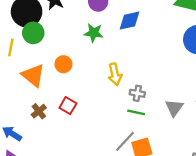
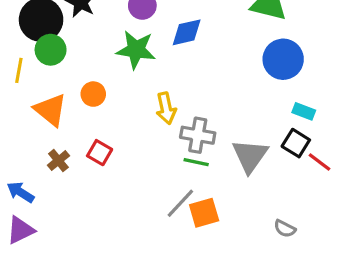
green star: (94, 33) -> (136, 50), size x1.4
gray cross: (137, 93) -> (198, 135), size x1.5
gray triangle: (174, 108) -> (250, 156), size x1.4

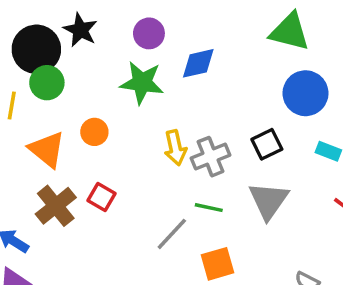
gray cross: (198, 135) -> (211, 157), moved, turned -32
black square: (296, 143) -> (267, 144), moved, turned 32
brown cross: (58, 161) -> (56, 206), size x1.6
gray line: (180, 203) -> (172, 234), moved

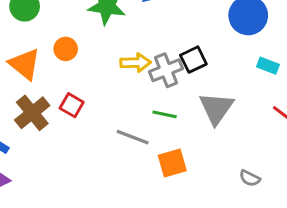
black square: (267, 144) -> (193, 60), moved
yellow arrow: (175, 148) -> (136, 63), turned -80
gray line: (172, 234) -> (133, 137), turned 68

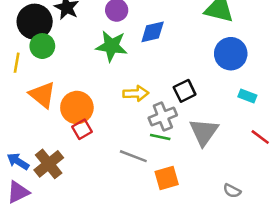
orange circle: (66, 49) -> (77, 108), moved, size x1.6
gray cross: (166, 70) -> (163, 117), moved
red square: (72, 105) -> (82, 129), turned 30
brown cross: (32, 113) -> (49, 164), moved

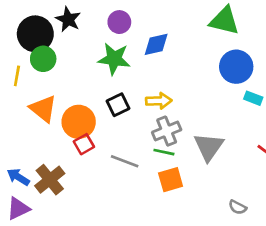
black square: (185, 91) -> (118, 105), moved
yellow arrow: (136, 93) -> (159, 101), moved
cyan rectangle: (247, 96) -> (253, 98), moved
gray line: (133, 156) -> (125, 161), moved
orange square: (167, 178) -> (171, 180), moved

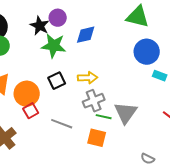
black star: (68, 19) -> (40, 26), moved
green line: (164, 152) -> (104, 117), moved
orange square: (171, 180) -> (97, 138), turned 30

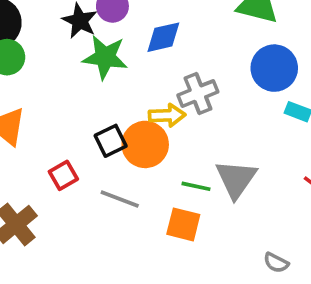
black square: (57, 81) -> (111, 141), moved
orange circle: (27, 94) -> (145, 144), moved
gray cross: (94, 101) -> (198, 94), moved

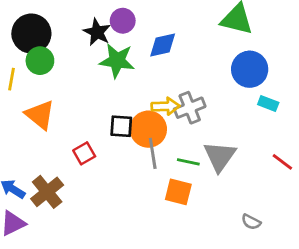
gray cross: (198, 94) -> (190, 108), moved
black square: (111, 141) -> (121, 126), turned 30
gray line: (120, 199) -> (153, 153), moved, turned 60

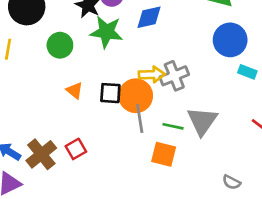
green circle: (40, 61) -> (60, 45), moved
orange triangle: (40, 115) -> (75, 90), moved, size x0.6
red square: (84, 153) -> (76, 149), moved

